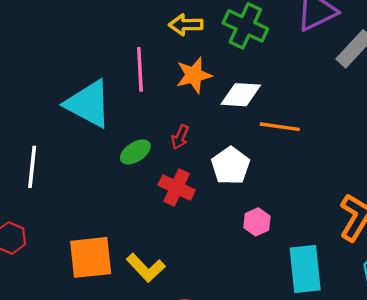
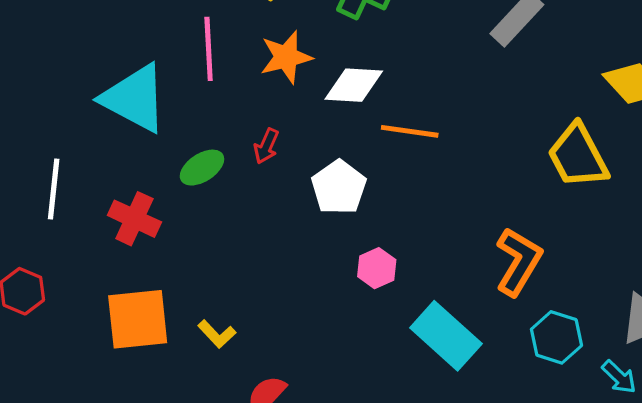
red cross: (177, 188) -> (134, 219), moved
yellow L-shape: (146, 268) -> (217, 334), size x0.7
cyan rectangle: (305, 269) -> (446, 336), turned -42

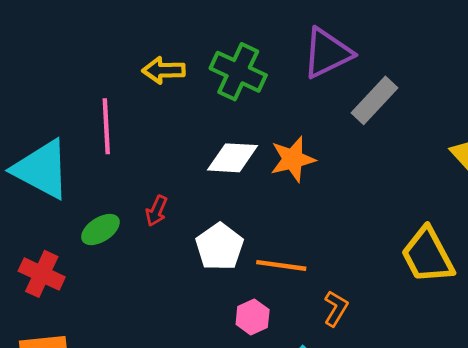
orange star: (286, 57) -> (293, 159), moved
orange line: (410, 131) -> (281, 265), moved
yellow trapezoid: (578, 156) -> (428, 255), moved
orange L-shape: (519, 262) -> (336, 308), moved, size x0.6

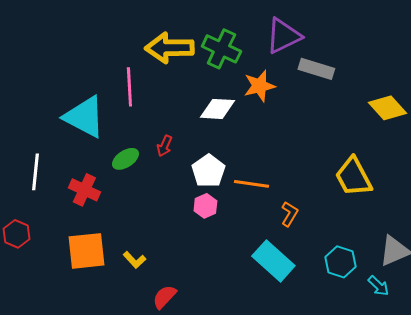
yellow arrow: (164, 70) -> (169, 48), size x1.6
gray rectangle: (374, 100) -> (316, 69), turned 64
orange star: (293, 159) -> (259, 86), moved
pink hexagon: (253, 317) -> (205, 206), moved

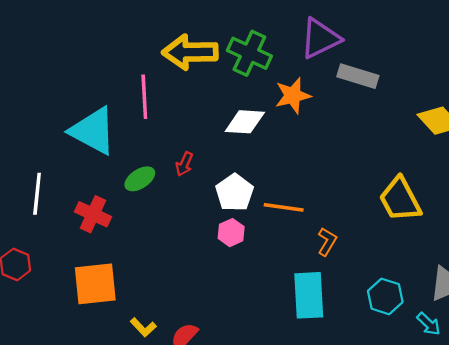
yellow L-shape: (134, 260) -> (143, 327), moved
cyan rectangle: (273, 261) -> (309, 295), turned 45

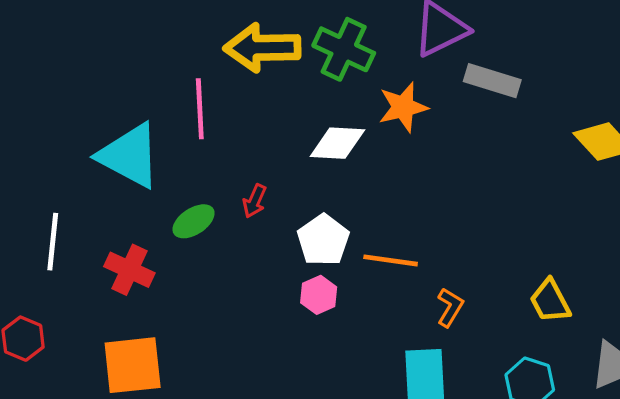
yellow trapezoid: (400, 199) -> (550, 301), moved, size x0.7

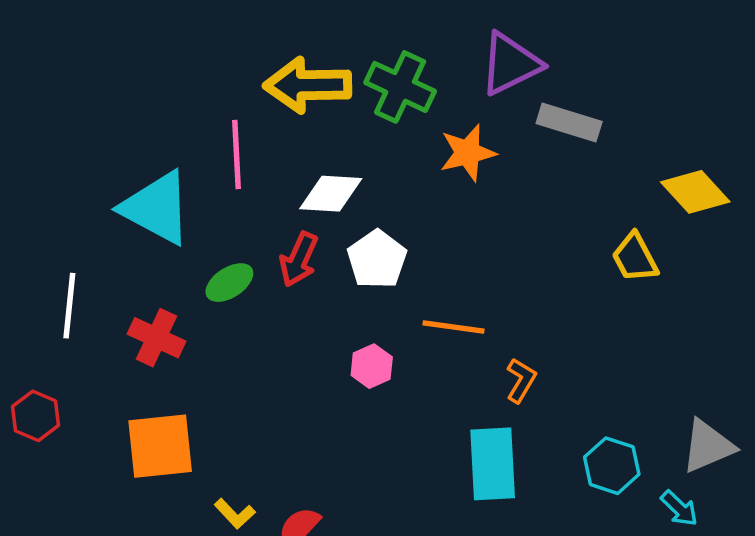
white diamond: (337, 143) -> (331, 194), moved
red arrow: (255, 201) -> (299, 259), size x1.4
white pentagon: (323, 240) -> (377, 259), moved
yellow trapezoid: (550, 301) -> (635, 258), moved

